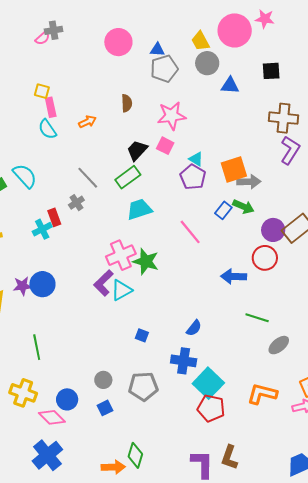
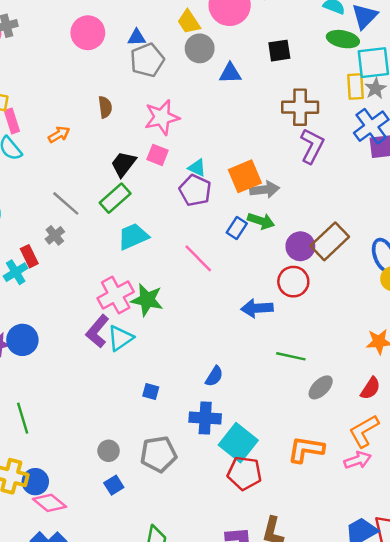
blue circle: (67, 399) -> (35, 482), moved

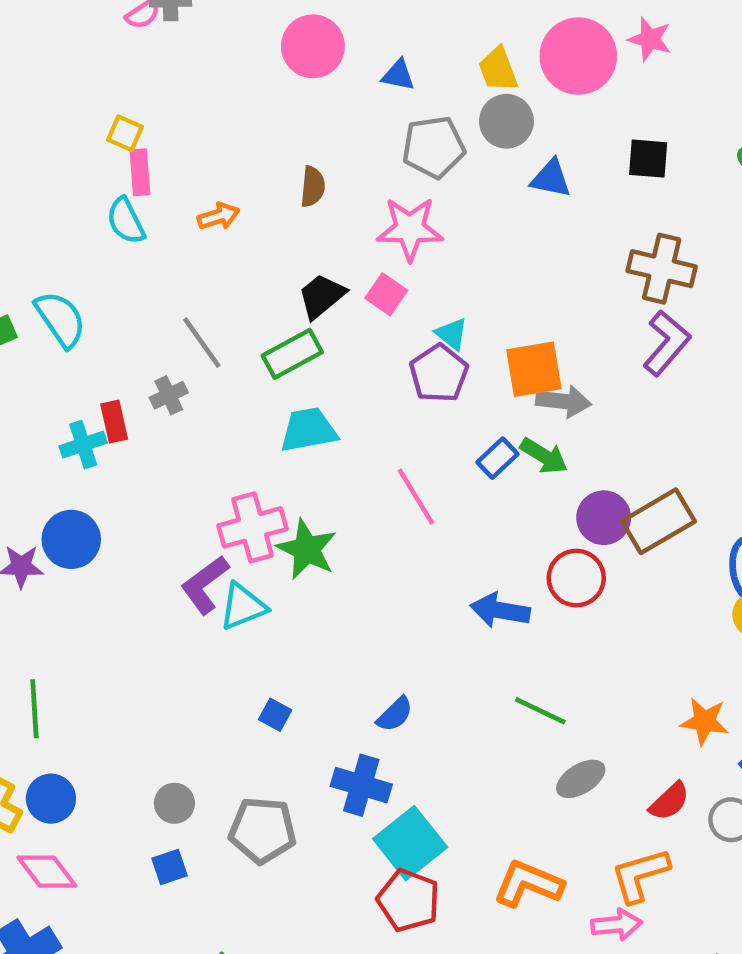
gray pentagon: (147, 60) -> (434, 147), moved
blue circle: (22, 340) -> (71, 539), moved
blue circle: (35, 482) -> (51, 799), moved

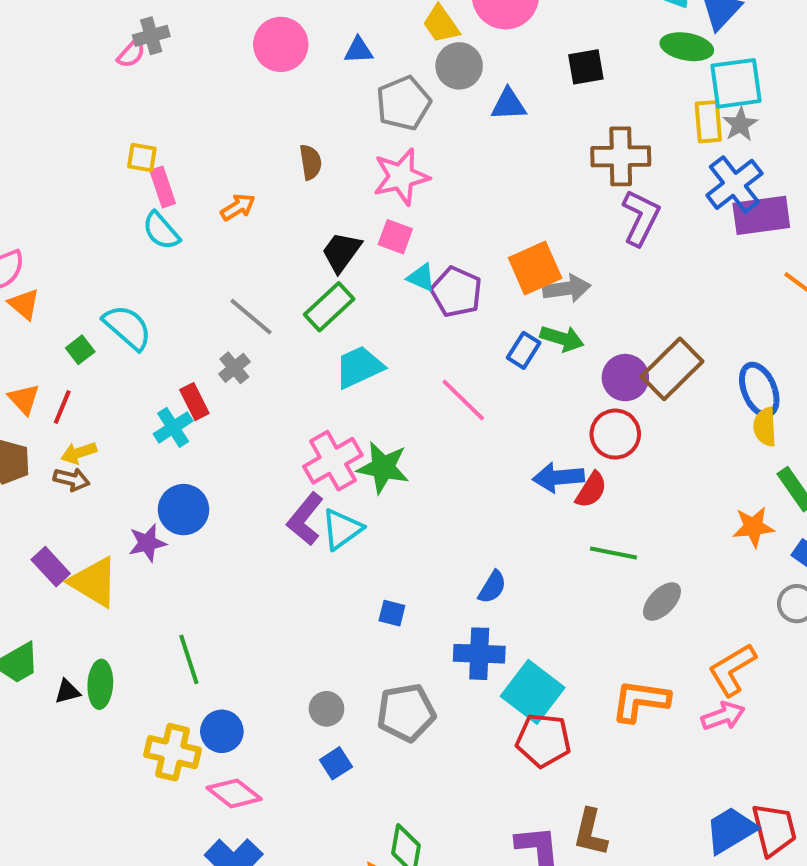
cyan triangle: (452, 334) -> (421, 278), moved
red semicircle: (669, 801) -> (591, 490), moved

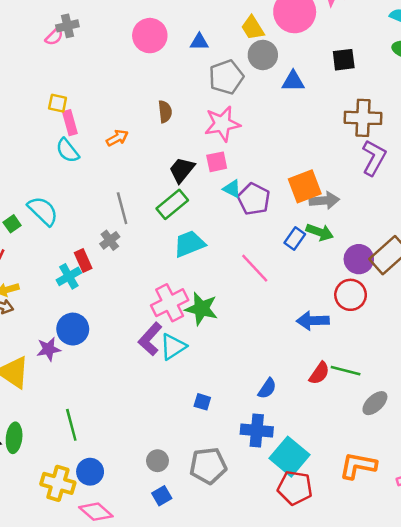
pink square: (395, 237) -> (217, 162), turned -35
gray line: (251, 317) -> (122, 208), turned 32
red semicircle: (591, 490) -> (319, 373), moved

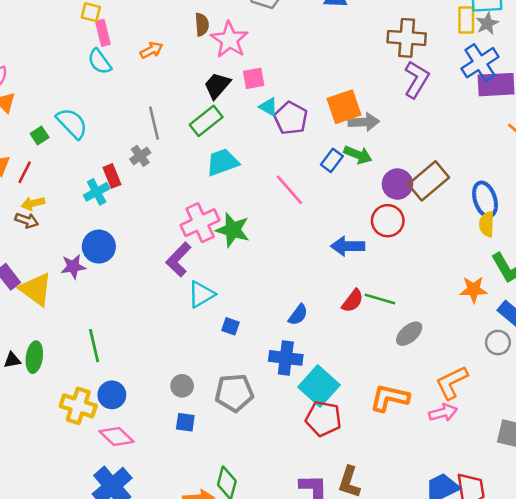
pink star: (222, 124) -> (229, 40), moved, turned -30
cyan triangle: (173, 347) -> (201, 294), moved
blue square: (162, 496) -> (185, 422), turned 36

